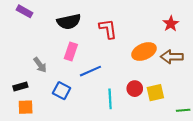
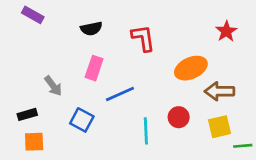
black semicircle: (69, 22) -> (91, 29), size x0.7
brown arrow: (172, 57) -> (220, 91), moved
yellow square: (155, 93) -> (220, 127), moved

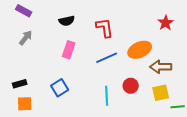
gray arrow: (53, 86) -> (26, 38), moved, turned -105
blue line: (120, 94) -> (107, 58), moved
blue square: (82, 120) -> (60, 88), turned 30

